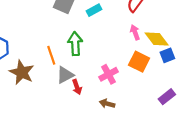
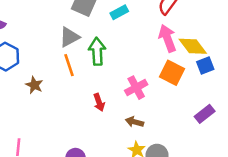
pink arrow: (135, 32) -> (167, 38), size x1.5
brown star: (22, 72) -> (34, 85), size x0.6
gray triangle: (65, 75) -> (69, 37), moved

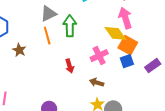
yellow diamond: (193, 46) -> (115, 33), moved
blue square: (205, 65) -> (127, 61), moved
purple rectangle: (205, 114) -> (153, 66), moved

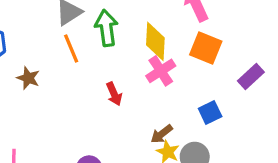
yellow diamond: (115, 33) -> (155, 41), moved, turned 45
blue square: (127, 61) -> (210, 112), moved
brown arrow: (97, 82) -> (162, 134), moved, turned -48

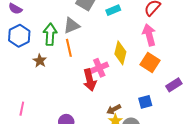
green arrow: (106, 28) -> (50, 34), moved
pink cross: (161, 71) -> (99, 68), moved
red arrow: (114, 94) -> (90, 80), size x1.5

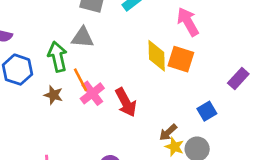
gray triangle: (72, 26) -> (83, 37), turned 42
orange line: (69, 48) -> (81, 80), moved
orange square: (150, 63) -> (181, 59), moved
pink cross: (99, 68) -> (92, 93), moved

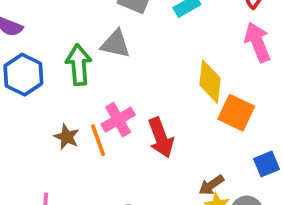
orange square: (181, 59) -> (236, 113), moved
orange line: (81, 80) -> (98, 140), moved
brown star: (53, 95) -> (67, 137), moved

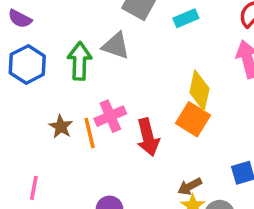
orange square: (236, 113) -> (193, 119), moved

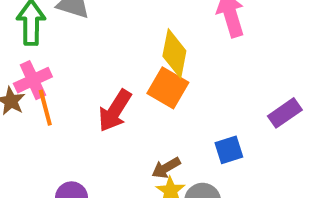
pink cross: (110, 116) -> (33, 80), moved
red arrow: (148, 137) -> (115, 111), turned 48

